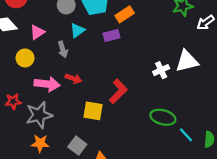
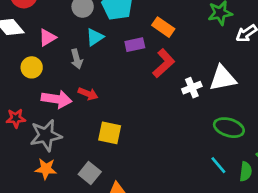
orange rectangle: (125, 14) -> (163, 27), moved, turned 66
red L-shape: (118, 91) -> (164, 63), moved
green ellipse: (163, 117) -> (229, 128), moved

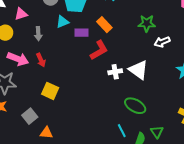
cyan triangle: (95, 37) -> (62, 22), moved
white triangle: (223, 78) -> (138, 70), turned 35
red arrow: (88, 94) -> (41, 60), turned 32

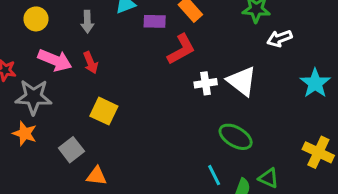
green triangle: (157, 132) -> (269, 178), turned -32

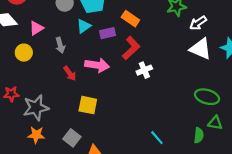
pink arrow: (55, 60) -> (97, 65), moved
white triangle: (242, 81) -> (200, 49), moved
white cross: (206, 83) -> (144, 70), moved
green ellipse: (236, 137) -> (207, 97), moved
cyan line: (214, 175) -> (157, 138), moved

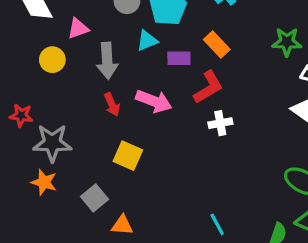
gray arrow: (60, 45) -> (107, 61), size x1.5

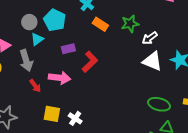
cyan triangle: (147, 41) -> (37, 39), moved
orange rectangle: (217, 45) -> (100, 24), moved
white cross: (220, 123) -> (75, 118), moved, turned -32

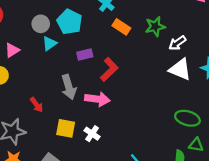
gray arrow: (26, 60) -> (69, 87), moved
pink arrow: (60, 78) -> (97, 99), moved
red arrow: (35, 86) -> (36, 105), moved

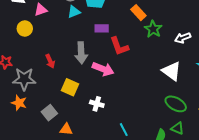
green star: (155, 27) -> (153, 29), moved, turned 30
red L-shape: (109, 69) -> (119, 46), turned 100
white triangle: (180, 69) -> (172, 71), moved
white cross: (92, 134) -> (97, 104), moved, turned -32

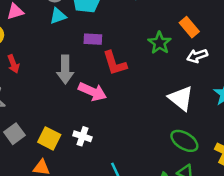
orange rectangle: (138, 13) -> (189, 27), moved
red arrow: (50, 61) -> (13, 64), moved
yellow square: (70, 87) -> (49, 138), moved
gray square: (49, 113) -> (14, 134), moved

